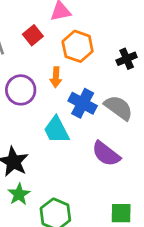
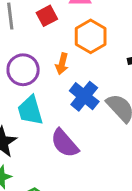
cyan trapezoid: (57, 130) -> (30, 110), moved
purple semicircle: (106, 154) -> (65, 143), moved

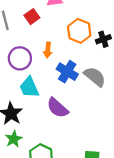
orange hexagon: (91, 36) -> (79, 31), moved

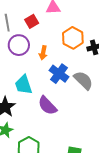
purple circle: (20, 58) -> (19, 45), moved

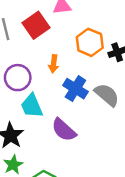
red square: (32, 21) -> (36, 25), size x1.5
purple circle: (19, 45) -> (18, 78), moved

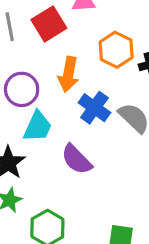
orange arrow: (54, 64) -> (68, 74), size x1.5
cyan trapezoid: (32, 106) -> (38, 127), turned -136

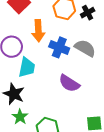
purple semicircle: (77, 159) -> (69, 83), moved

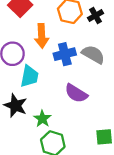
blue cross: (59, 47) -> (65, 54), turned -36
green star: (20, 117) -> (42, 119), moved

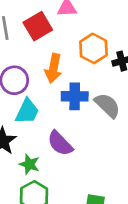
purple semicircle: (76, 93) -> (60, 143), moved
green star: (42, 119) -> (29, 164), turned -30

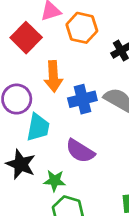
orange hexagon: (93, 48) -> (82, 28), moved

